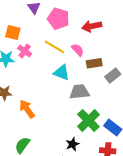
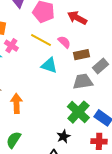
red arrow: (92, 26) -> (77, 18), turned 42
gray trapezoid: (79, 92) -> (83, 82), moved
orange arrow: (27, 109) -> (16, 103), turned 36

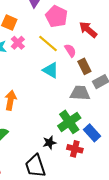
brown rectangle: (81, 55) -> (84, 66), turned 63
red cross: (99, 141) -> (75, 149), moved

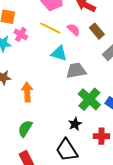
brown rectangle: (84, 66) -> (97, 31), moved
gray trapezoid: (80, 93) -> (76, 71), moved
red cross: (75, 149) -> (101, 136), moved

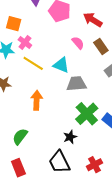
yellow line: (50, 28) -> (33, 63), moved
orange arrow: (27, 92) -> (37, 100), moved
red cross: (101, 136) -> (94, 165), moved, turned -35

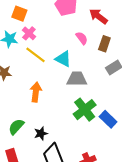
brown rectangle: (101, 47) -> (104, 44), turned 49
black star: (70, 137) -> (41, 133), moved

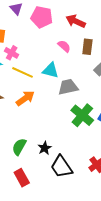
orange arrow: (36, 92) -> (25, 98), moved, turned 60

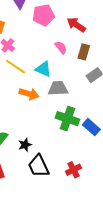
pink pentagon: (42, 17) -> (43, 15), turned -30
orange arrow: (25, 98) -> (29, 94), moved, turned 42
green cross: (82, 115) -> (67, 119), turned -30

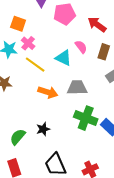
cyan triangle: (43, 69) -> (63, 58), moved
black star: (25, 145) -> (43, 129), moved

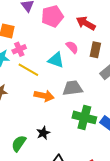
pink cross: (28, 43) -> (19, 49), turned 32

